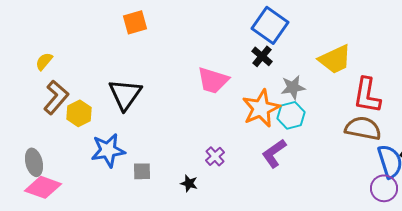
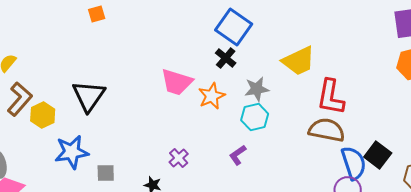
orange square: (135, 22) -> (97, 14), moved, size x0.7
orange star: (261, 108) -> (212, 96), moved, size x0.7
purple L-shape: (274, 153) -> (238, 155), size x0.7

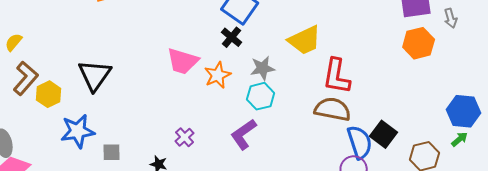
purple L-shape: (238, 155) -> (244, 134), size x1.5

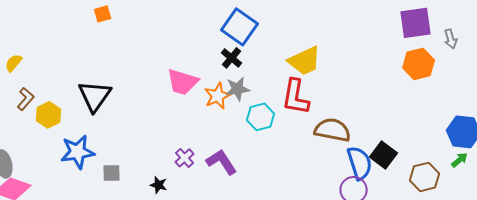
gray star: (263, 68) -> (238, 89), moved
red L-shape: (337, 76) -> (296, 97), moved
brown L-shape: (26, 78) -> (26, 99), size x0.7
purple L-shape: (244, 134) -> (222, 162), moved, turned 92

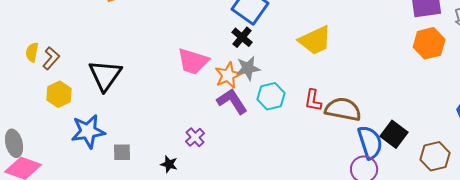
yellow semicircle: (14, 63) -> (32, 52), moved, turned -30
red L-shape: (296, 97) -> (313, 100), moved, size x0.6
brown L-shape: (26, 99) -> (51, 58), moved
purple L-shape: (222, 162) -> (232, 101), moved

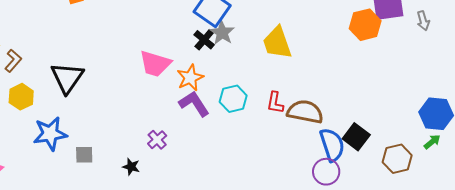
yellow trapezoid: (315, 40) -> (277, 43), turned 96
orange hexagon: (429, 43) -> (365, 25), moved
gray star: (248, 68) -> (222, 33), moved, turned -30

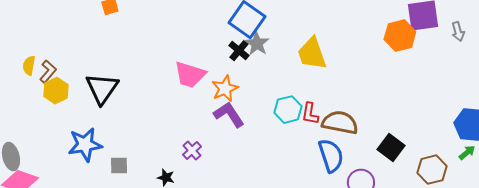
yellow hexagon: (21, 97) -> (56, 91), moved
cyan hexagon: (233, 99) -> (288, 110), moved
blue semicircle: (332, 145) -> (331, 156), moved

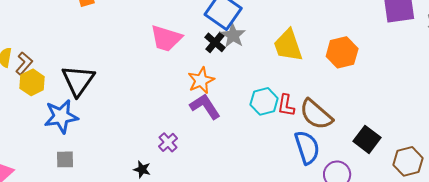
orange hexagon: (400, 36) -> (342, 52), moved
pink trapezoid: (190, 75) -> (166, 38), moved
brown semicircle: (340, 123) -> (316, 114), turned -150
blue star: (85, 145) -> (61, 116), moved
gray square: (119, 166) -> (65, 159), moved

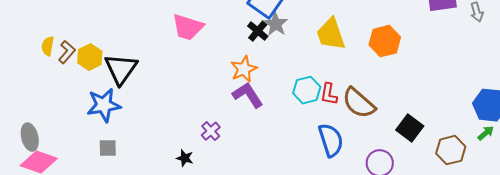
pink trapezoid: (166, 38) -> (188, 27), moved
yellow hexagon: (32, 82) -> (90, 57), moved
blue semicircle: (307, 147) -> (331, 140), moved

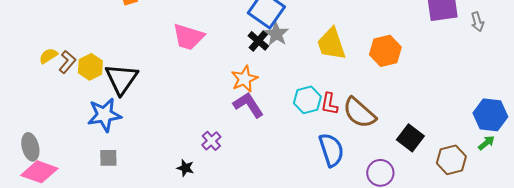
yellow semicircle: (48, 46) -> (48, 56), turned 48

